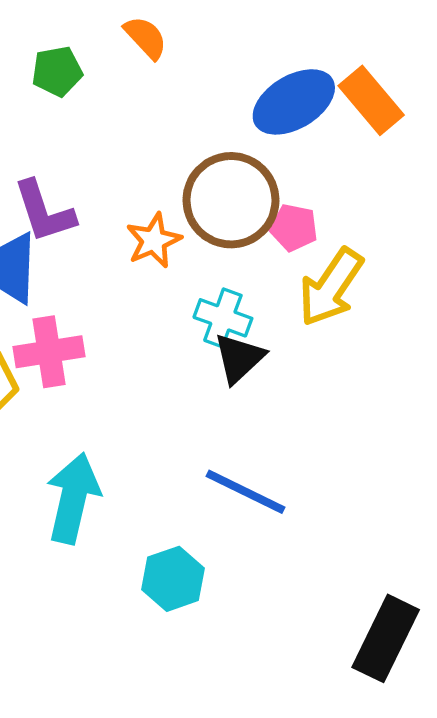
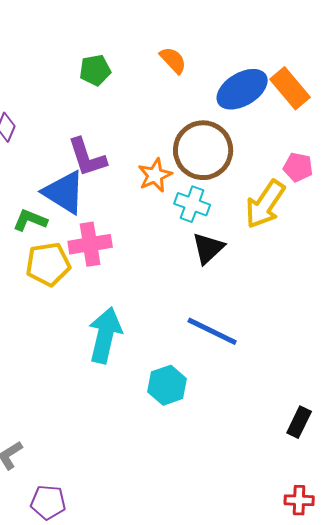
orange semicircle: (146, 38) -> (173, 60), moved
pink pentagon: (294, 228) -> (298, 167), moved
cyan cross: (223, 318) -> (192, 204), moved
black rectangle: (386, 638) -> (299, 422), size x0.6

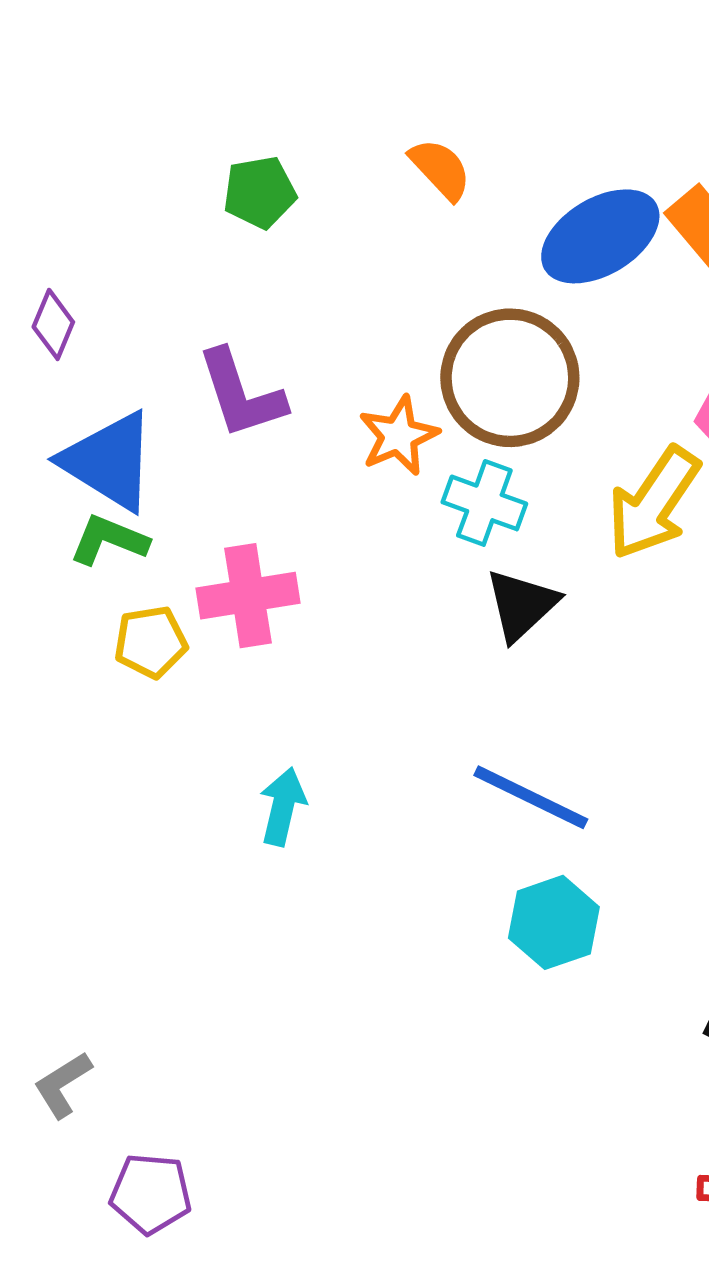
blue triangle: (64, 192) -> (109, 461), moved
yellow pentagon: (48, 264) -> (151, 642), size x0.7
cyan arrow: (105, 335) -> (283, 807), size x0.6
cyan hexagon: (167, 385) -> (554, 922), moved

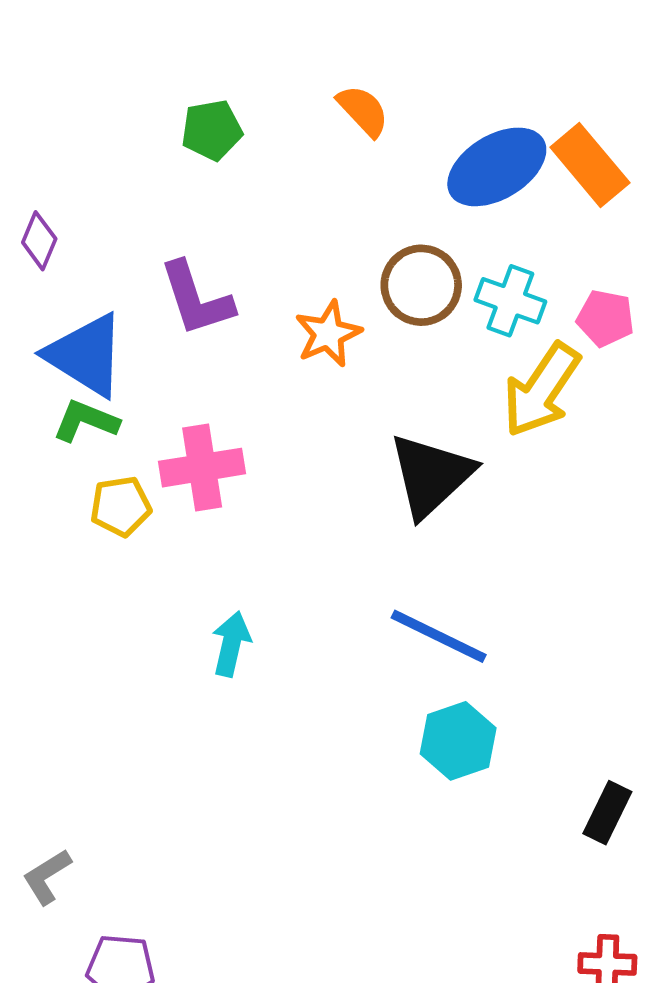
brown circle: (510, 378) -> (421, 285), size x0.7
cyan cross: (484, 503) -> (510, 301), moved
black triangle: (521, 605) -> (431, 475), size x1.4

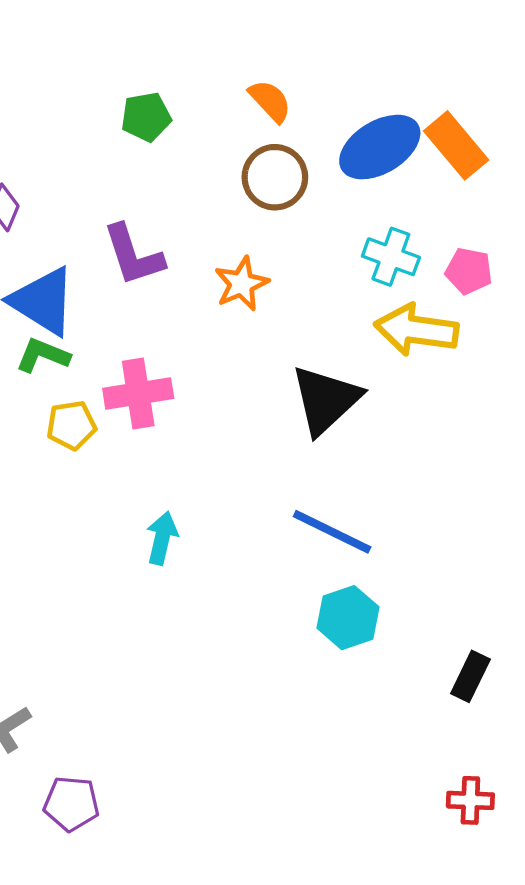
brown circle: (421, 285) -> (275, 177), moved
yellow arrow: (541, 390) -> (416, 330), turned 64

